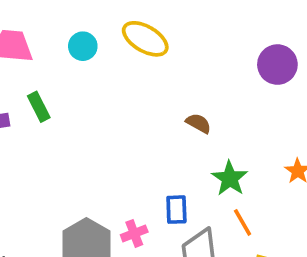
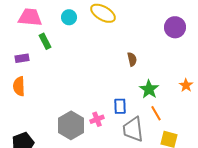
green rectangle: (39, 107) -> (45, 41), moved
brown semicircle: (198, 123) -> (132, 59), turned 48

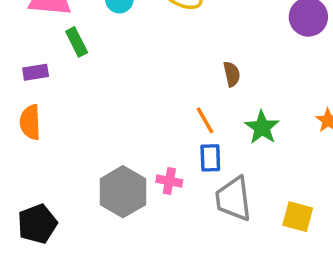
orange line: (156, 113) -> (205, 120), moved
pink cross: (97, 119) -> (169, 181), turned 32

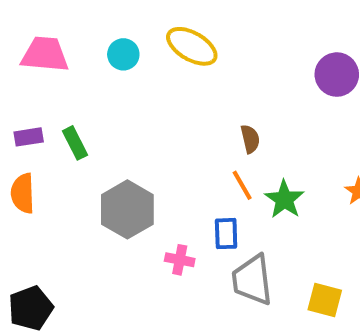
green rectangle: (77, 42) -> (75, 143), moved
orange line: (205, 120) -> (242, 185), moved
gray hexagon: (123, 192) -> (127, 209), moved

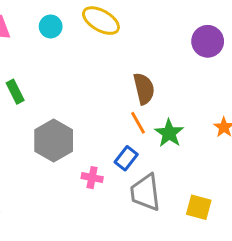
brown semicircle: (250, 139) -> (144, 89), size x1.5
blue rectangle: (226, 234) -> (126, 158), turned 40

